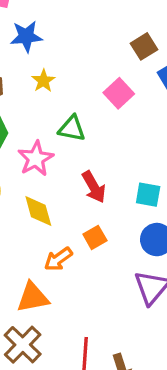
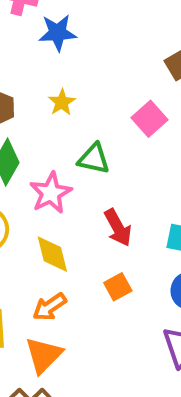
blue star: (26, 36) -> (58, 33), moved
orange arrow: (58, 259) -> (50, 307), moved
orange triangle: (33, 297) -> (44, 355), turned -36

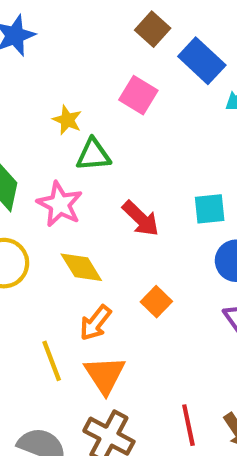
yellow star: (62, 102) -> (67, 120), moved
orange square: (118, 287) -> (156, 302), moved

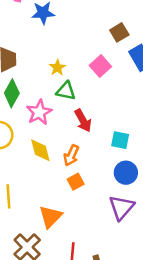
red arrow: (141, 219) -> (83, 121), moved
orange arrow: (95, 323) -> (71, 155), moved, turned -30
orange triangle: (105, 375) -> (50, 217), moved

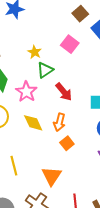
green triangle: (66, 91) -> (45, 70), turned -36

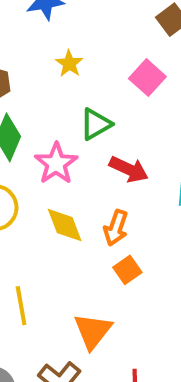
yellow star: (35, 52) -> (69, 64), moved
red arrow: (64, 92) -> (129, 169), turned -30

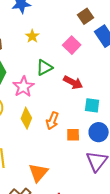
red arrow: (129, 169) -> (73, 82), moved
yellow diamond: (65, 225) -> (26, 118), turned 40
orange square: (127, 270) -> (73, 135), moved, turned 32

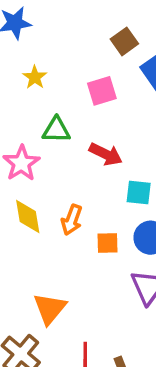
pink square: (72, 45) -> (102, 91), turned 30
green triangle: (44, 68) -> (56, 130), turned 30
yellow diamond: (26, 118) -> (28, 216), turned -30

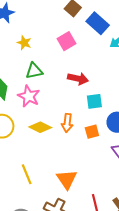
green triangle: (56, 130) -> (34, 71), moved
cyan square: (139, 192) -> (94, 101), moved
yellow diamond: (28, 216) -> (40, 127), turned -40

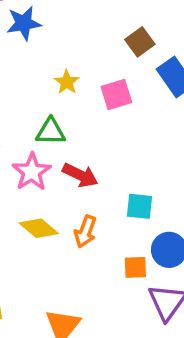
yellow star: (24, 43) -> (67, 82), moved
red arrow: (78, 79) -> (80, 175), moved
orange square: (92, 132) -> (135, 267), moved

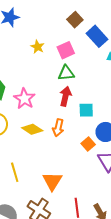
green triangle: (51, 132) -> (66, 73), moved
red arrow: (80, 175) -> (65, 96), moved, turned -96
orange square: (135, 267) -> (88, 144), turned -32

